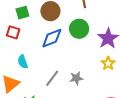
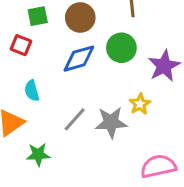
yellow star: (108, 63) -> (140, 104), moved
gray star: (76, 78) -> (111, 122), size x1.5

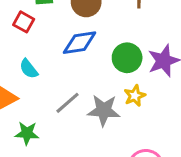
green circle: (121, 48) -> (127, 58), moved
cyan semicircle: (32, 91) -> (29, 69), turned -30

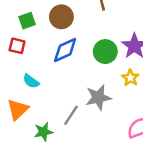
yellow star: (135, 96) -> (130, 78), moved
gray line: (68, 103) -> (71, 115), moved

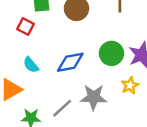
blue diamond: (65, 50) -> (70, 62), moved

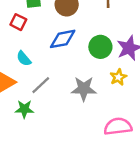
blue diamond: (70, 62) -> (63, 39), moved
gray line: (62, 108) -> (41, 85), moved

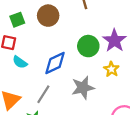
blue diamond: (63, 39) -> (55, 63), moved
cyan semicircle: (24, 59) -> (20, 62), moved

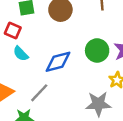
gray star: (83, 88) -> (98, 104), moved

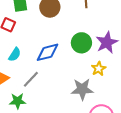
cyan semicircle: (21, 54) -> (15, 55), moved, turned -104

